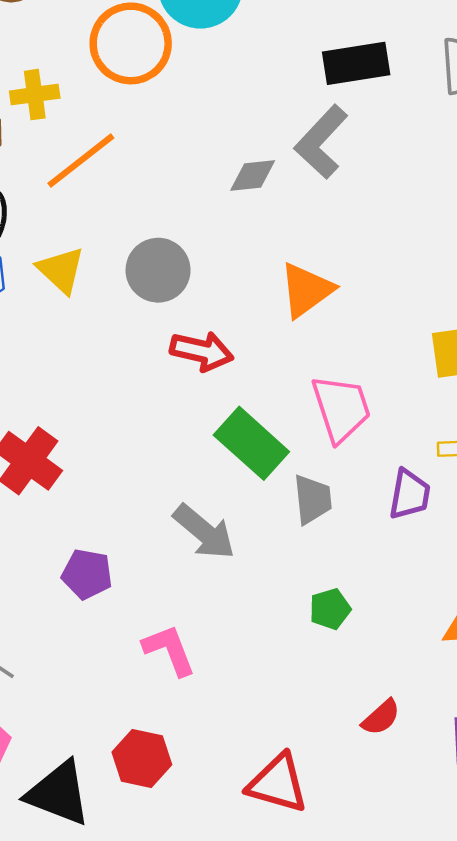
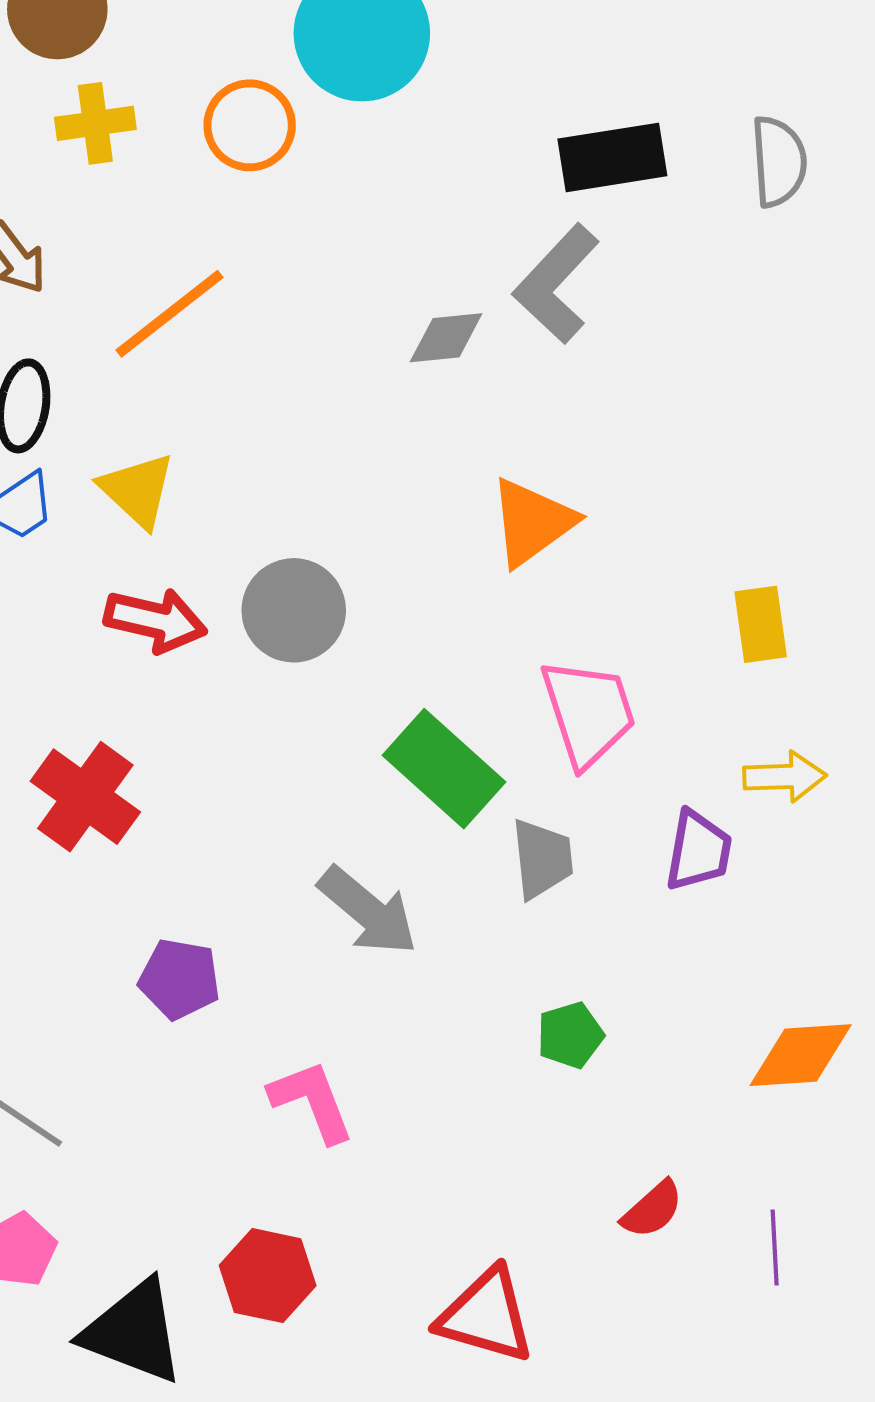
orange circle: (131, 43) -> (250, 125), size x0.7
yellow cross: (35, 95) -> (95, 123), moved
gray circle: (158, 270) -> (294, 610), moved
red arrow: (202, 351) -> (155, 620), moved

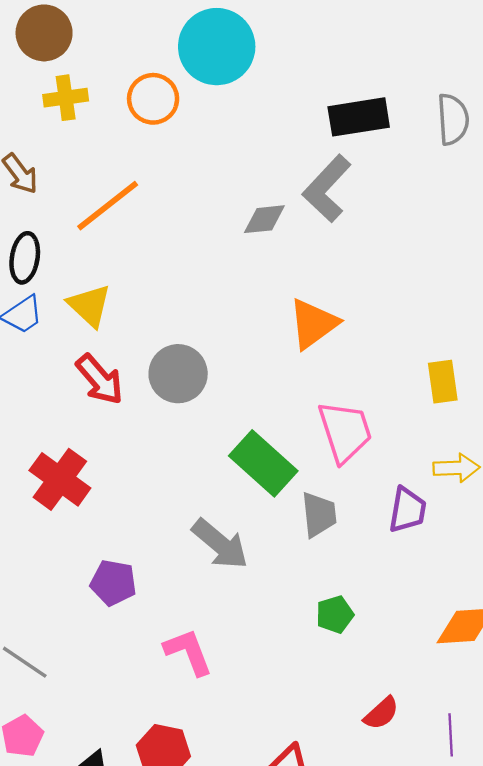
red arrow: (155, 620) -> (100, 379), turned 36

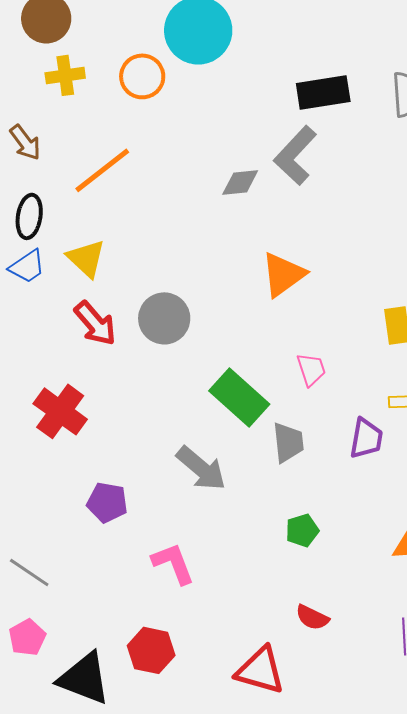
pink trapezoid: (345, 432) -> (311, 369), size x0.6
red semicircle: (381, 713) -> (312, 617), moved, turned 68

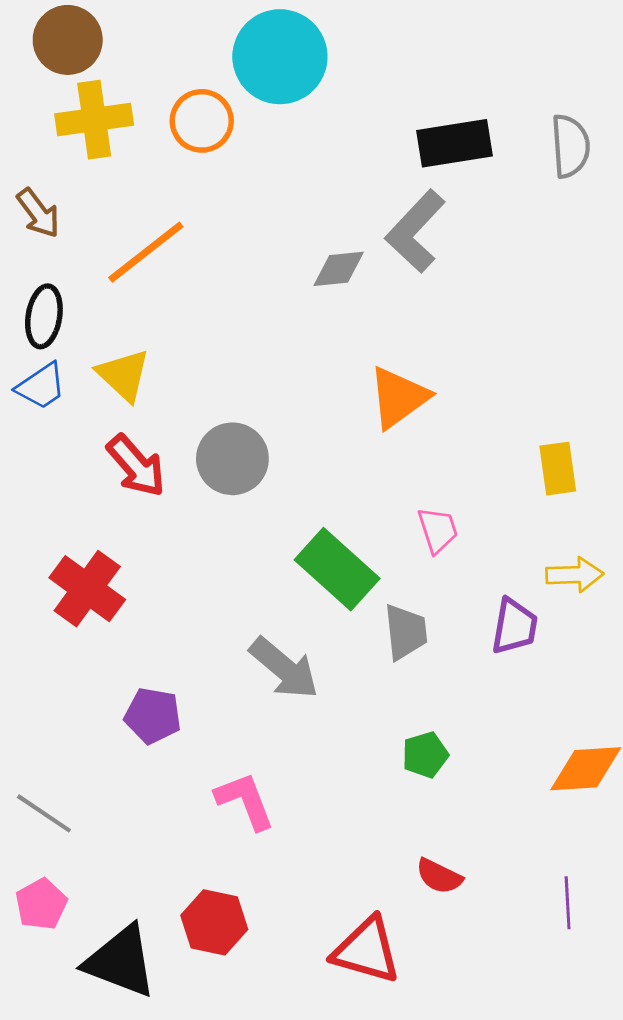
yellow cross: (65, 75) -> (94, 120), size x1.4

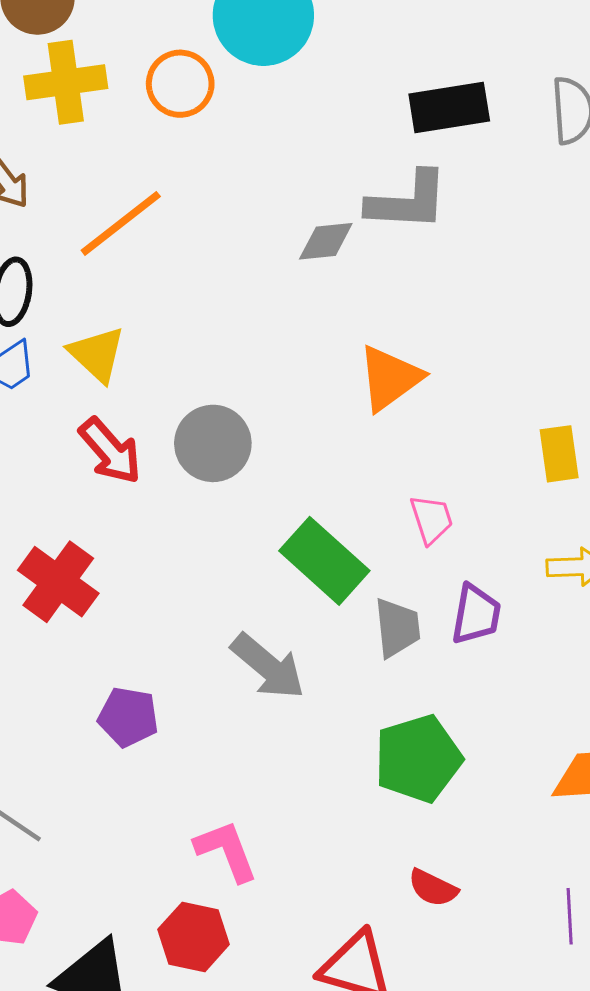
gray L-shape: (415, 231) -> (408, 201), turned -130
purple trapezoid: (514, 626) -> (476, 614), moved
green pentagon: (425, 755) -> (418, 759), size x1.8
pink L-shape: (245, 801) -> (226, 851), moved

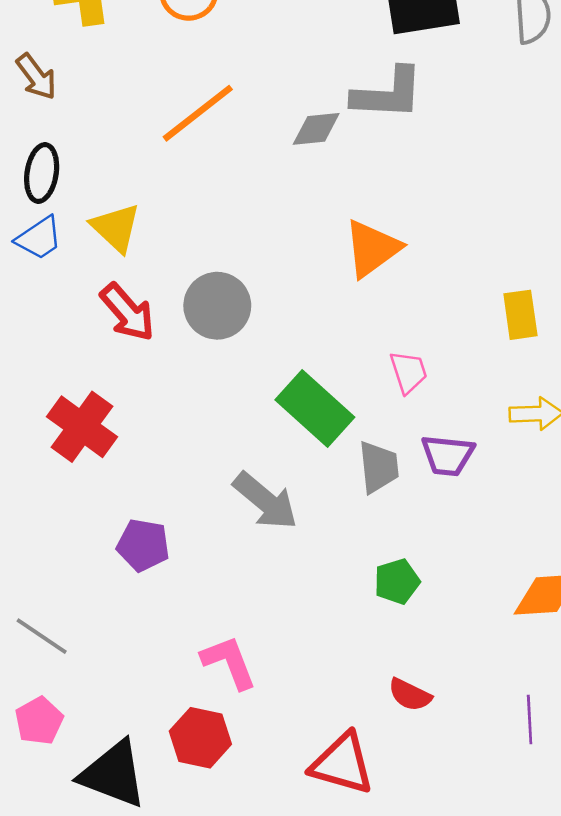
orange line: (121, 223) -> (198, 113), moved
purple trapezoid: (476, 614) -> (448, 455), turned 86
green pentagon: (418, 759) -> (397, 582), size x0.6

